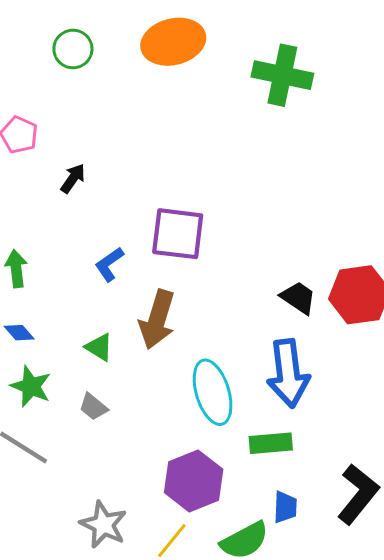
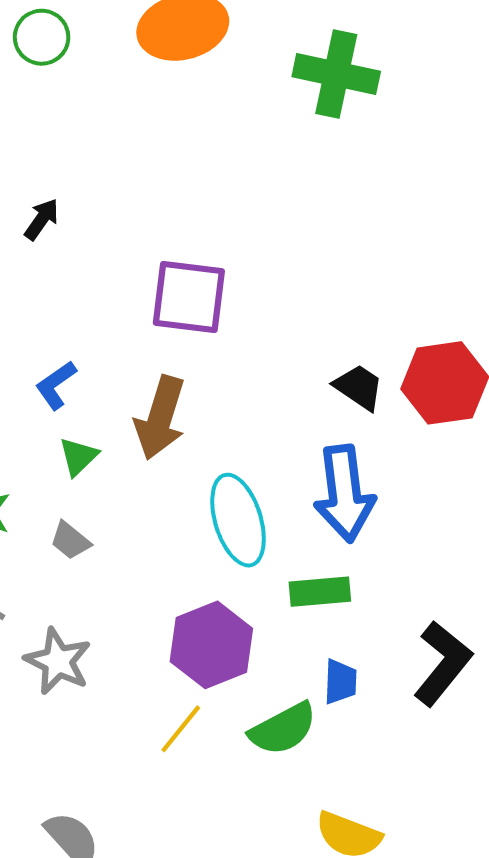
blue L-shape: (109, 264) -> (56, 385), moved
green triangle: (99, 347) -> (78, 457), turned 44
gray star: (103, 525) -> (58, 661), moved

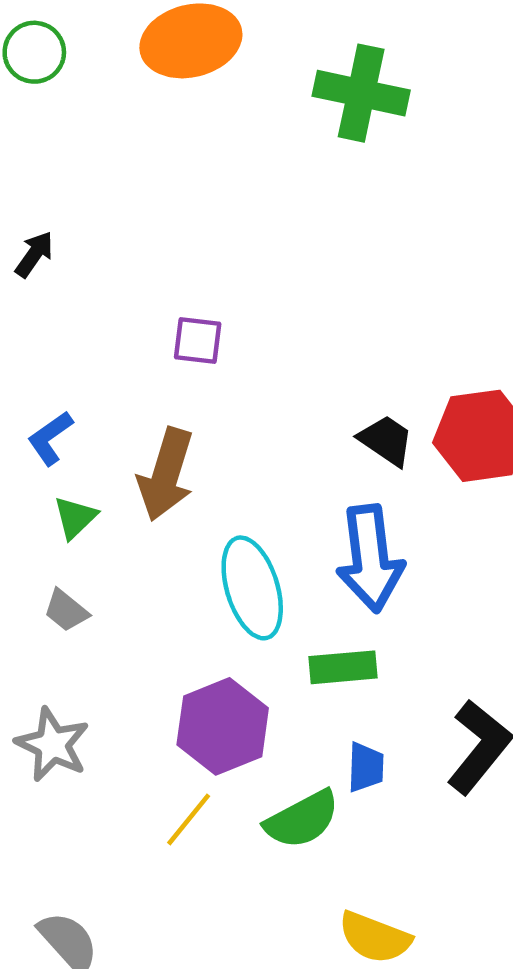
purple square: (189, 297) -> (198, 341), size x0.6

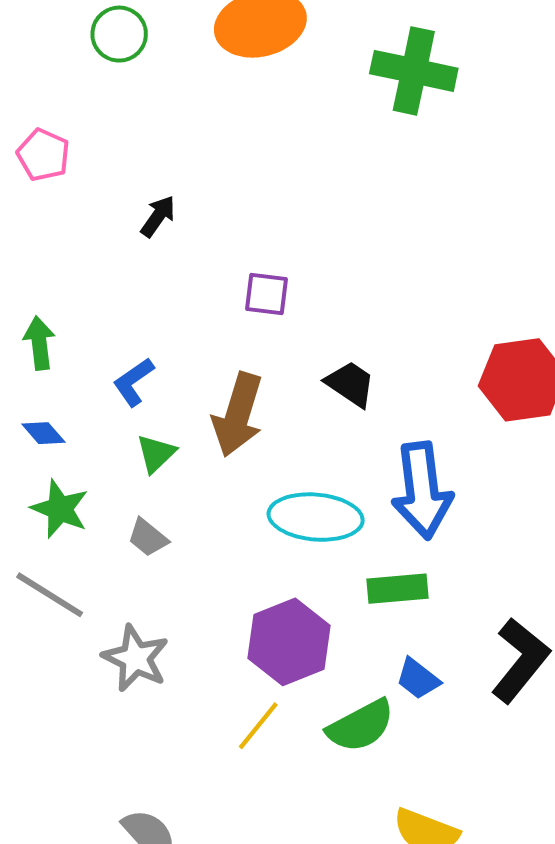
black arrow: (34, 254) -> (158, 216), moved
black trapezoid: (386, 440) -> (350, 384), moved
cyan ellipse: (252, 588) -> (316, 517), turned -68
blue trapezoid: (366, 767) -> (418, 679), turned 126

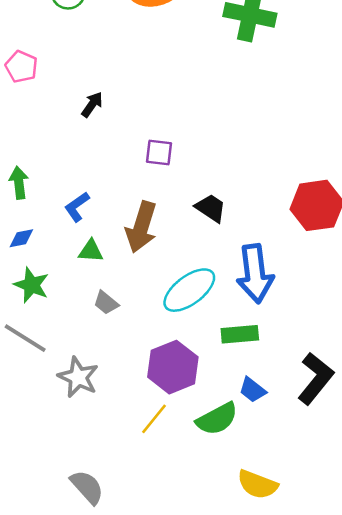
blue diamond: (43, 433) -> (21, 238), turned -60
green triangle: (156, 454) -> (91, 251), turned 48
cyan ellipse: (316, 517) -> (189, 290), turned -42
gray trapezoid: (148, 537) -> (106, 303), moved

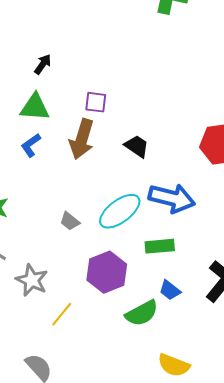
brown arrow: (141, 227) -> (82, 139), moved
green triangle: (91, 251) -> (35, 107), moved, size x1.5
blue arrow: (255, 274) -> (172, 198), turned -69
gray trapezoid: (106, 303) -> (70, 221), moved
yellow line: (154, 419) -> (62, 314), moved

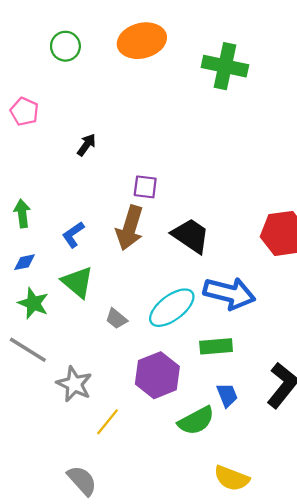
green triangle: (35, 107) -> (78, 282), moved, turned 36
black trapezoid: (137, 146) -> (191, 236), size x1.4
blue trapezoid: (170, 290) -> (227, 395), turned -150

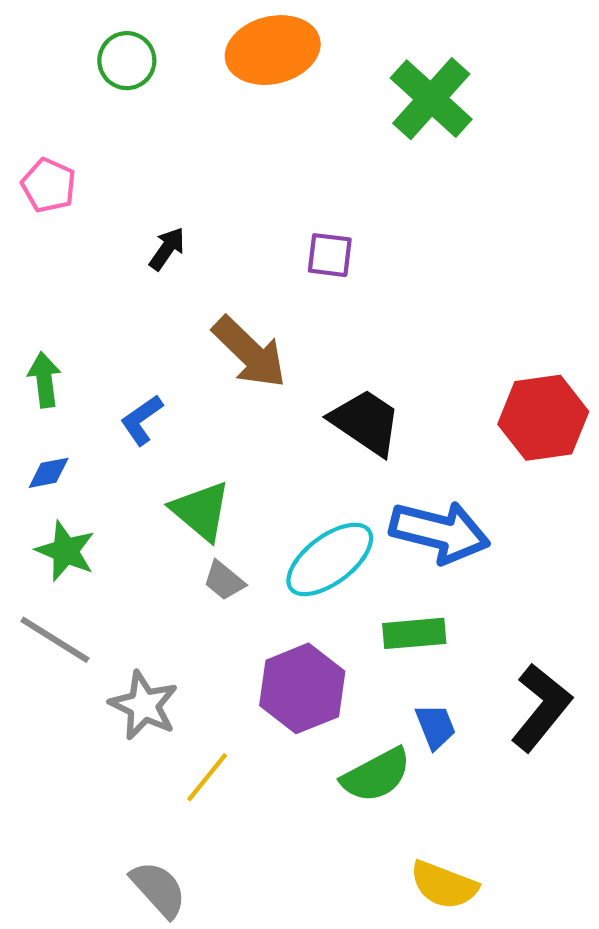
green cross: (225, 66) -> (431, 99), turned 30
purple square: (145, 187) -> (330, 255), moved
brown arrow: (130, 228) -> (249, 352), moved, turned -63
green triangle: (78, 282) -> (201, 511), moved

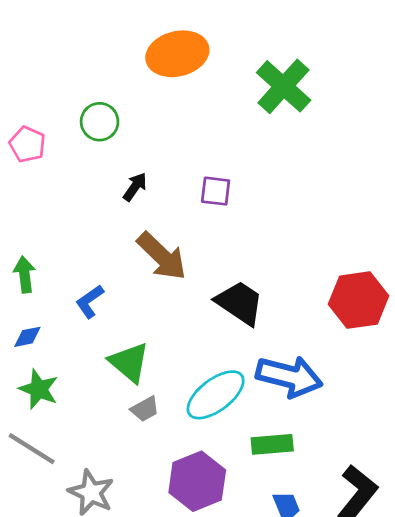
green circle: (127, 61) -> (100, 122), moved
black arrow: (167, 249) -> (135, 187), moved
gray trapezoid: (224, 581) -> (145, 409), turned -68

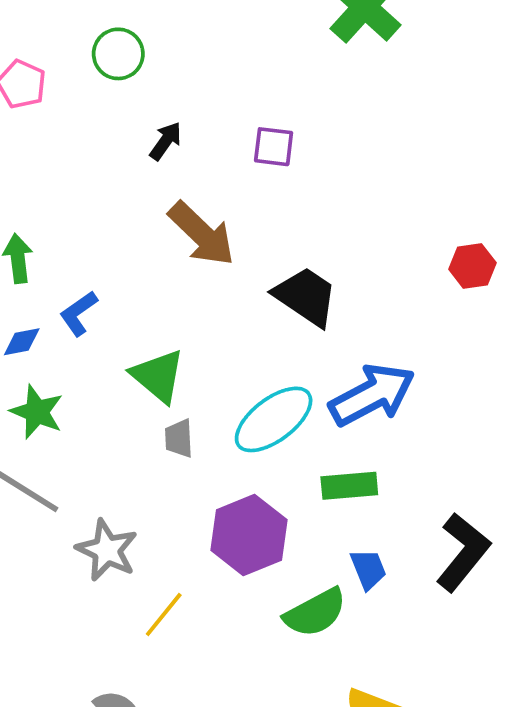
red hexagon: (359, 300) -> (472, 266), moved, size x0.6
blue L-shape: (90, 301) -> (78, 313), moved
blue arrow: (289, 376) -> (372, 395), turned -42
gray trapezoid: (145, 409) -> (179, 438), turned 116

